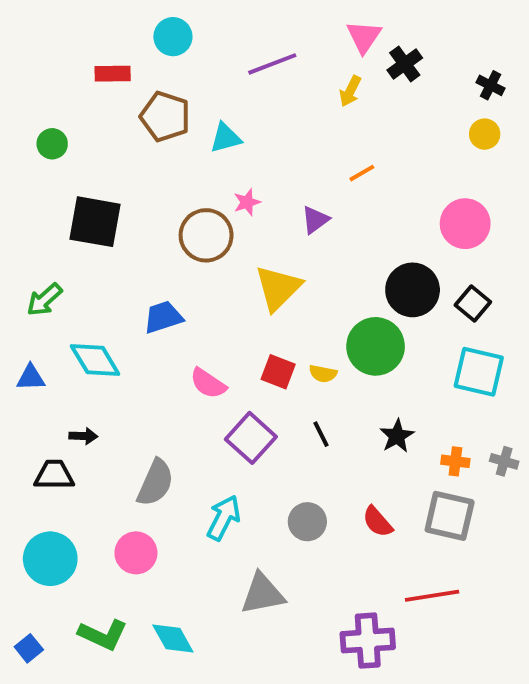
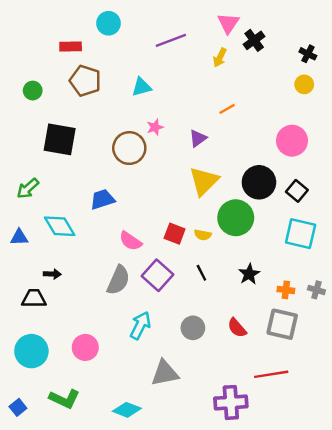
brown pentagon: (165, 117) -> (85, 81), moved
yellow triangle: (278, 288) -> (204, 181), moved
gray semicircle: (155, 483) -> (118, 280), moved
cyan diamond: (173, 639) -> (127, 410), moved, turned -40

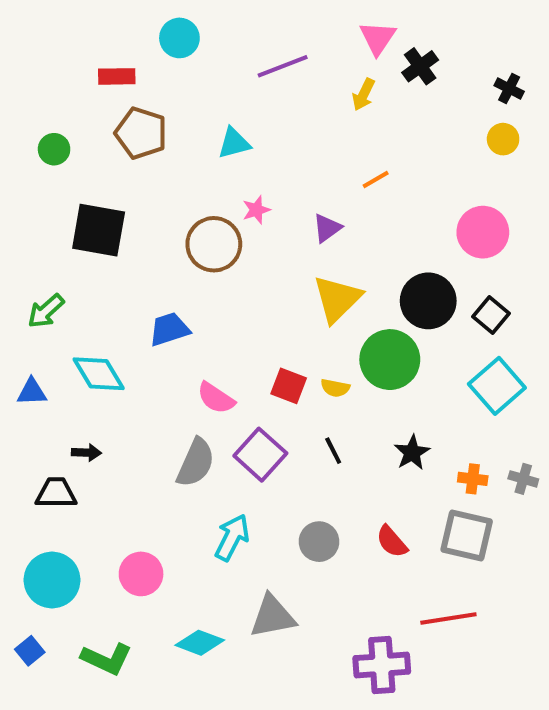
cyan square: (301, 234) -> (497, 386), turned 36
blue square: (18, 407) -> (30, 651), moved
cyan diamond: (127, 410) -> (200, 643), moved

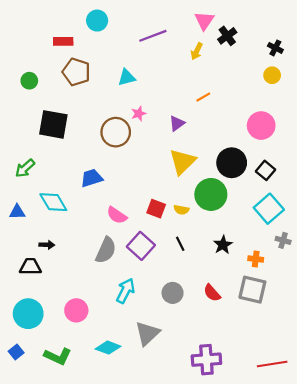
gray cross: (523, 479) -> (283, 240), moved
gray triangle: (272, 616) -> (147, 333), turned -32
red line: (448, 618) -> (272, 364), moved

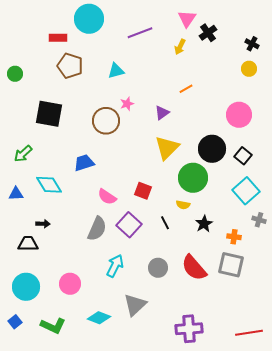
cyan circle: (97, 21) -> (89, 19), size x1.5
green circle: (29, 81) -> (15, 74), moved
yellow semicircle: (181, 210) -> (183, 205), moved
red semicircle: (212, 293) -> (194, 268), size x1.6

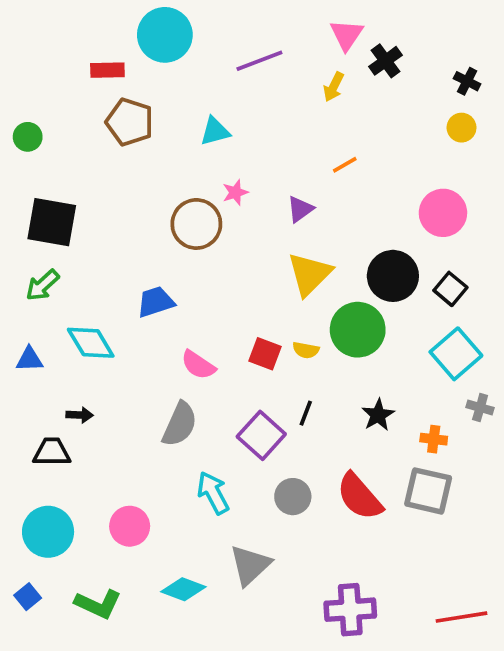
black square: (49, 114) -> (52, 222), moved
yellow semicircle: (183, 205) -> (306, 350), moved
black line: (165, 223) -> (306, 413), turned 48
purple square: (129, 225) -> (261, 435), moved
cyan arrow: (115, 266) -> (213, 493), turned -55

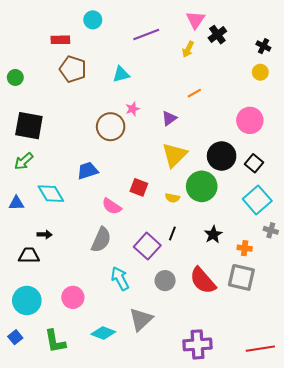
cyan circle: (165, 35) -> (93, 20), size x0.6
red square: (265, 354) -> (139, 187), moved
green L-shape: (98, 604) -> (55, 341), turned 55

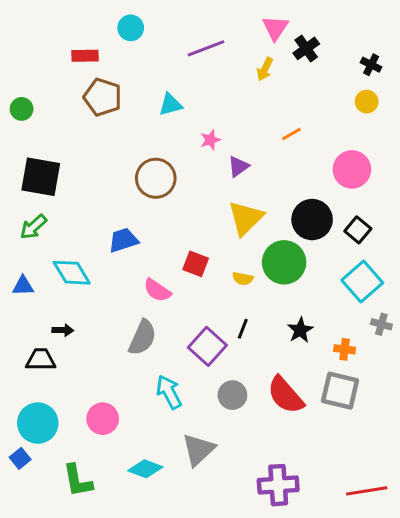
orange line: (194, 93) -> (291, 134), moved
pink star: (133, 109) -> (210, 140), moved
blue square: (15, 337) -> (20, 458), moved

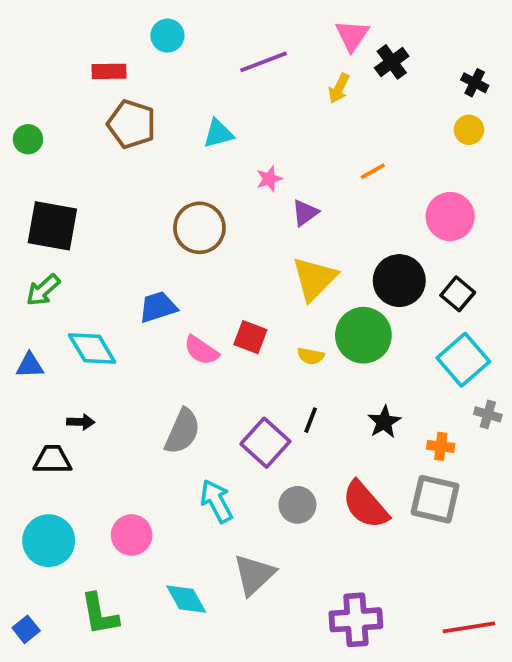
pink semicircle: (157, 290) -> (201, 350), moved
blue square: (20, 458) -> (26, 629), moved
cyan diamond: (145, 469) -> (186, 599), turned 40

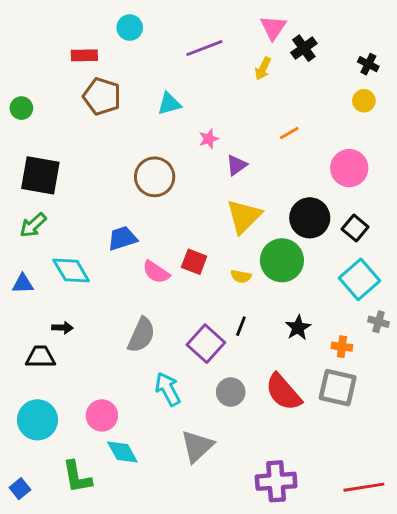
cyan diamond: (186, 599) -> (122, 452), moved

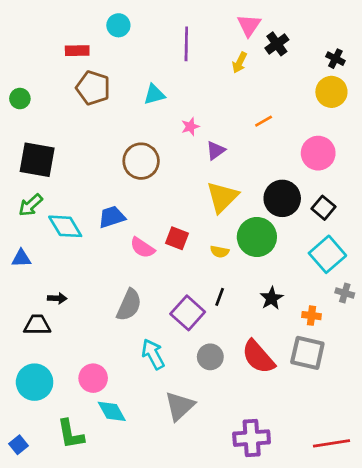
purple line: (204, 48) -> (186, 44), turned -68
yellow circle: (364, 101) -> (331, 92), size x1.5
cyan diamond: (71, 271) -> (65, 226), moved

